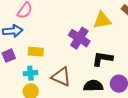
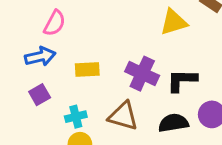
purple cross: (79, 38) -> (142, 74), moved
yellow rectangle: (36, 52) -> (87, 70), moved

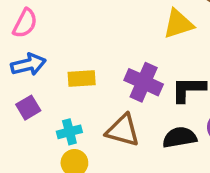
pink semicircle: (55, 23) -> (25, 23), moved

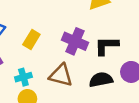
yellow rectangle: (82, 79) -> (31, 39), turned -54

